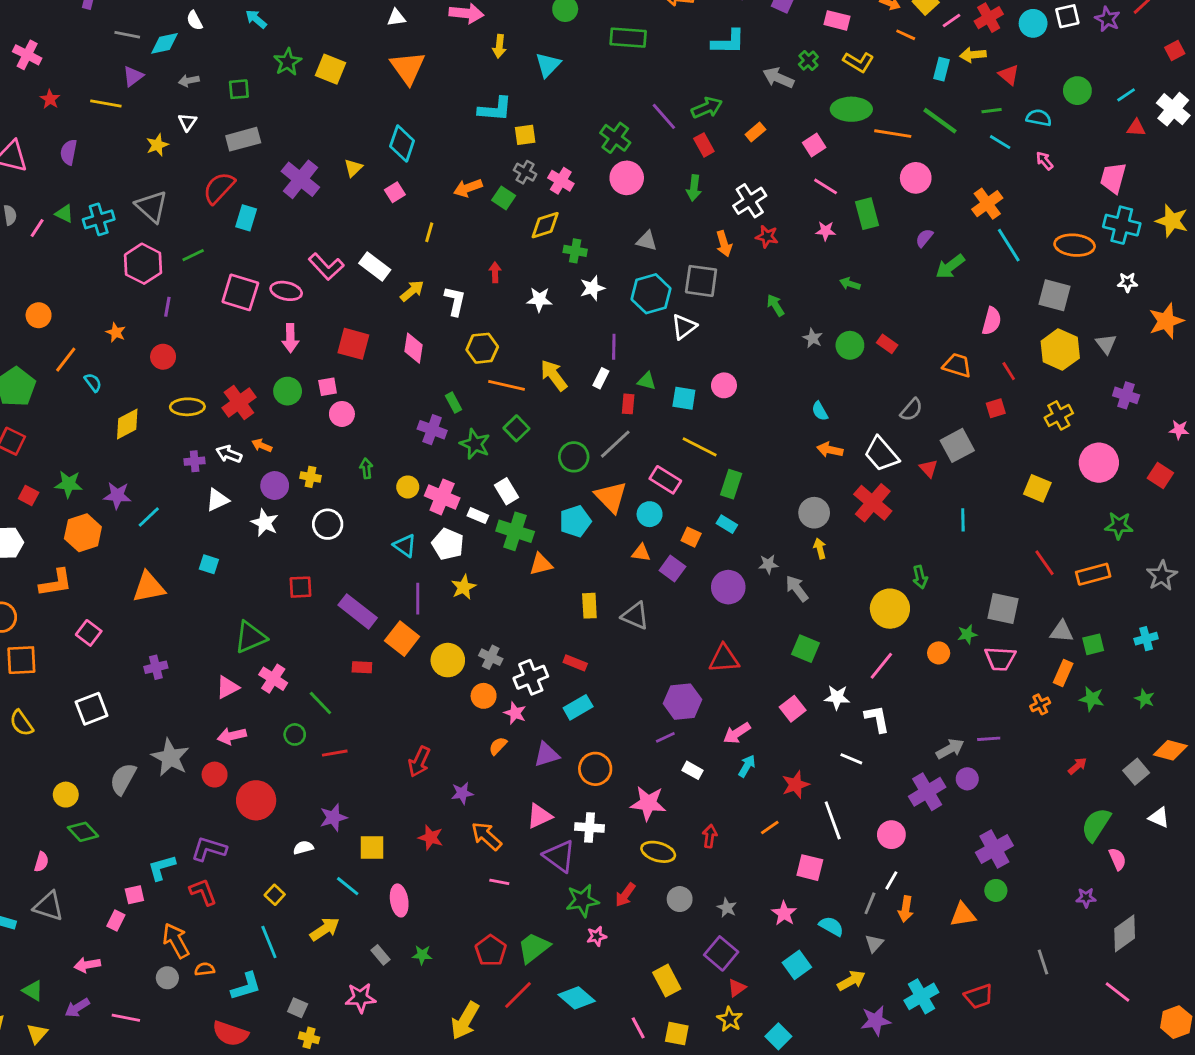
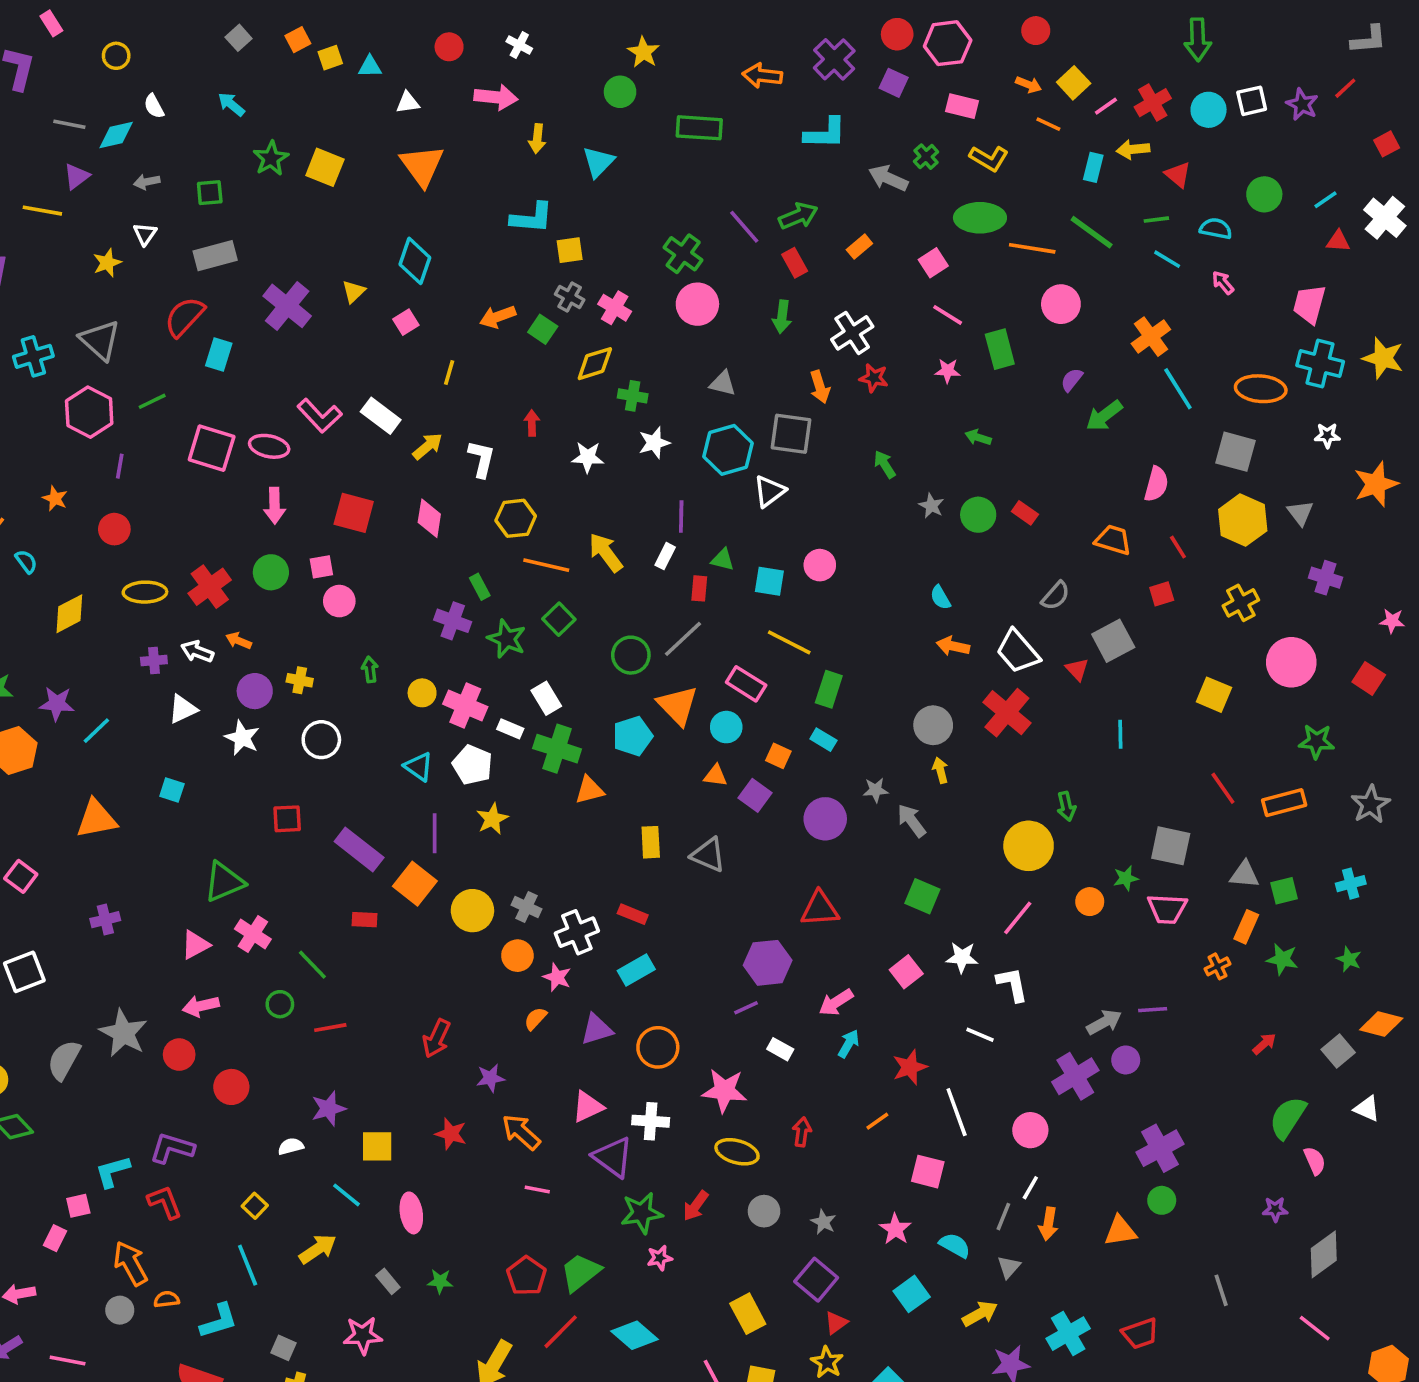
red circle: (256, 800) -> (231, 1087), size x0.7

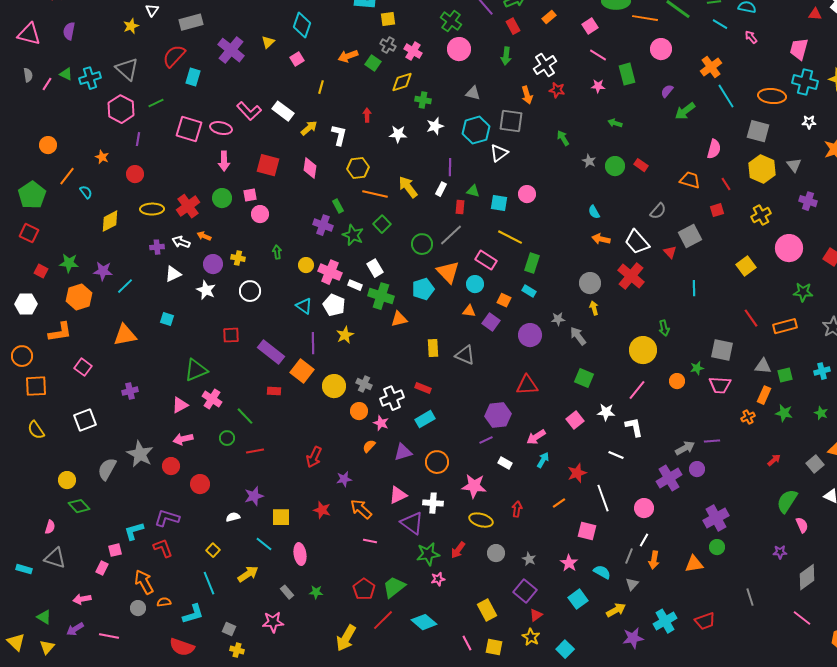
yellow square: (1214, 695) -> (746, 266), turned 30

